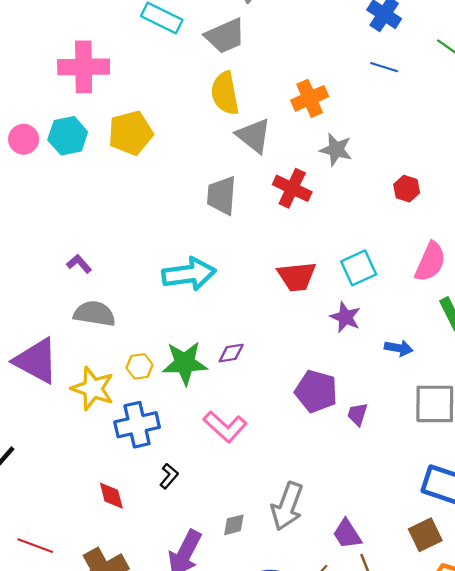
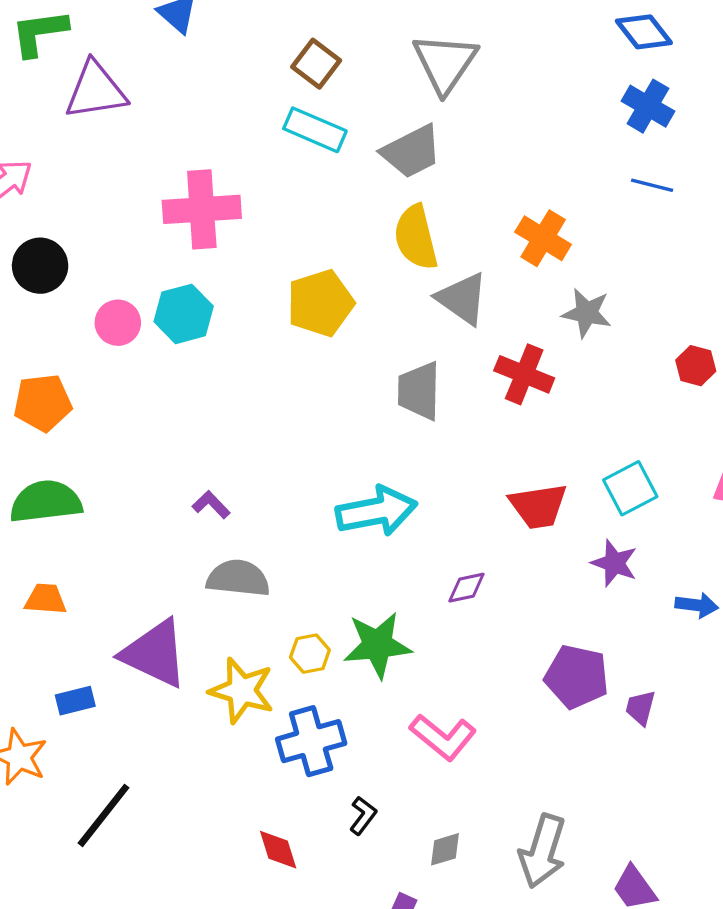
orange cross: (310, 98) -> (543, 238), turned -32
yellow pentagon: (131, 133) -> (320, 303), moved
purple diamond: (231, 353) -> (466, 588), moved
gray diamond: (234, 525) -> (445, 849), moved

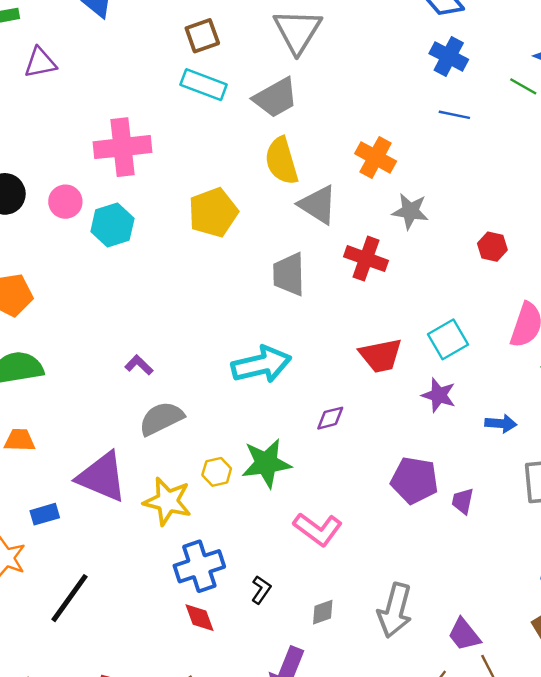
brown square: (316, 64) -> (202, 36), turned 36
purple triangle: (96, 90) -> (40, 63), size x0.7
pink circle: (118, 323) -> (65, 202), moved
gray semicircle: (238, 578) -> (161, 418), turned -30
blue cross: (311, 741) -> (199, 566), moved

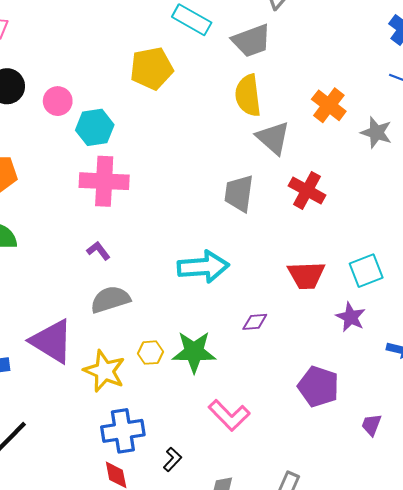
pink cross: (123, 147) -> (104, 181), moved
gray star: (410, 211) -> (376, 133), moved
yellow pentagon: (213, 213) -> (152, 68), moved
purple trapezoid: (463, 501) -> (371, 425), moved

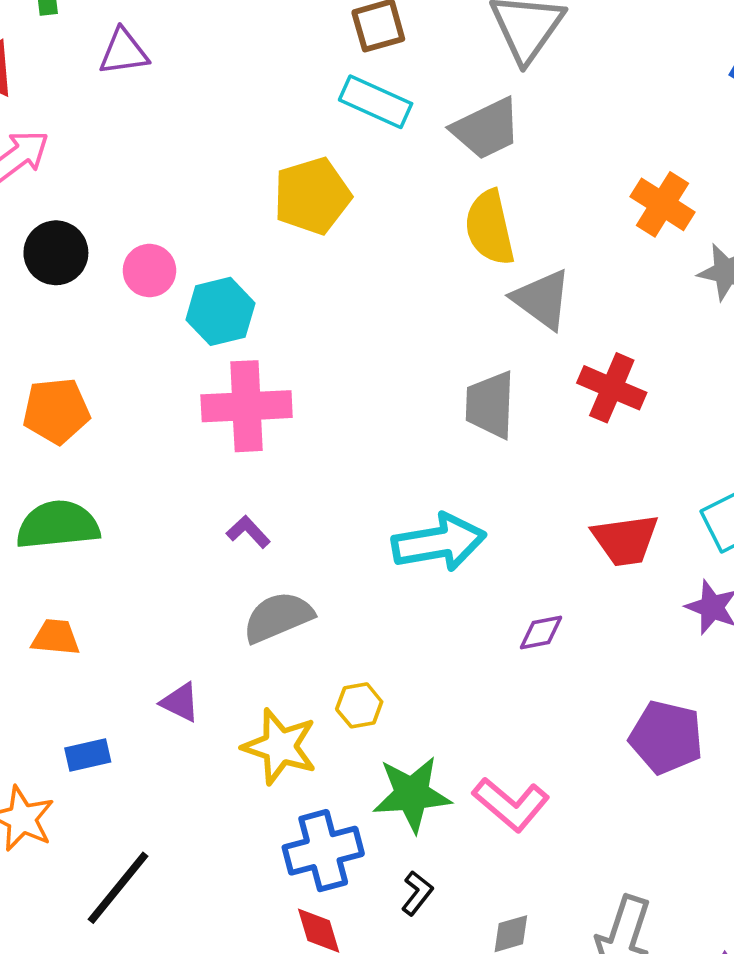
orange cross: (329, 105) -> (663, 204), moved
purple triangle: (52, 341) -> (180, 702), size x0.5
green star: (194, 352) -> (412, 794), moved

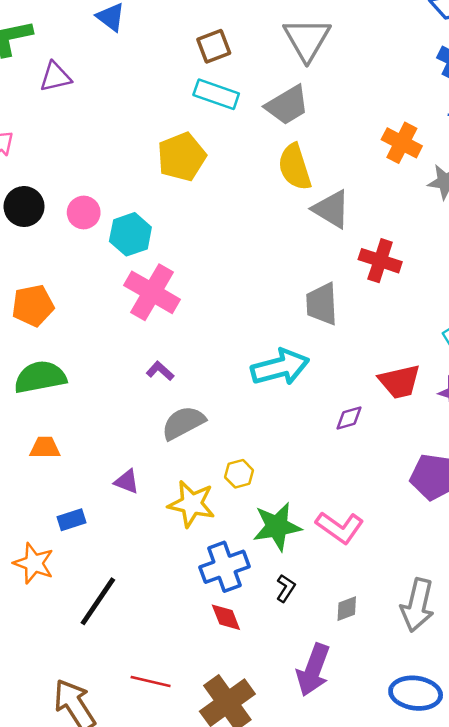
gray trapezoid: (490, 405) -> (322, 304), moved
pink cross: (247, 406) -> (152, 292), turned 38
red trapezoid: (625, 540) -> (400, 382), moved

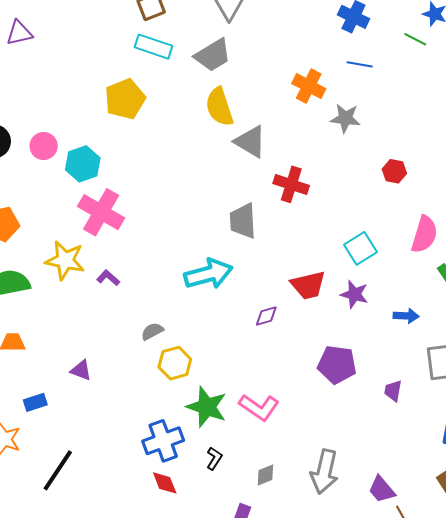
gray semicircle: (183, 423) -> (152, 331), moved, size x0.6
yellow hexagon: (239, 474) -> (175, 363), size x1.4
yellow star: (192, 504) -> (65, 260), moved
green star: (277, 527) -> (207, 407), turned 30

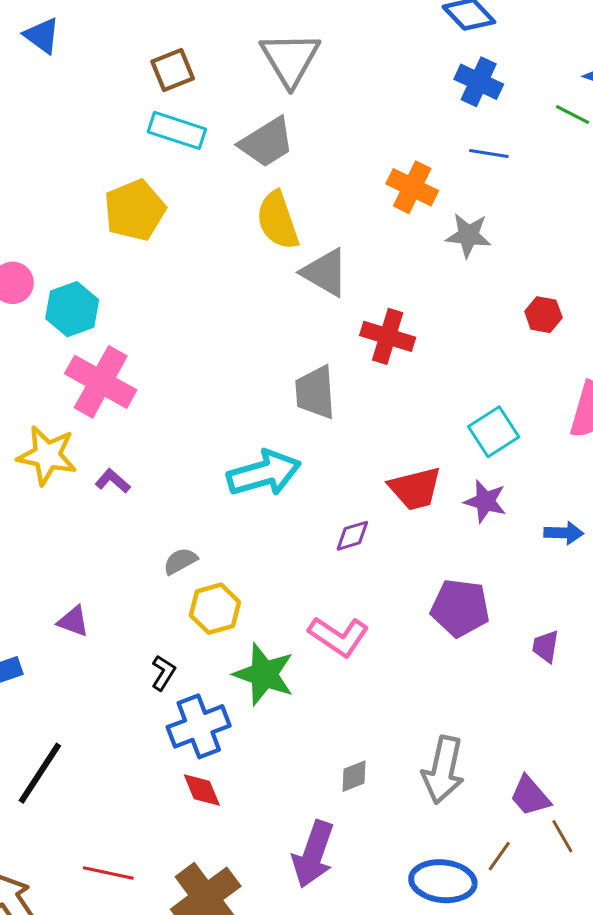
pink L-shape: (259, 407) -> (339, 636), moved
black L-shape: (214, 458) -> (163, 673), moved

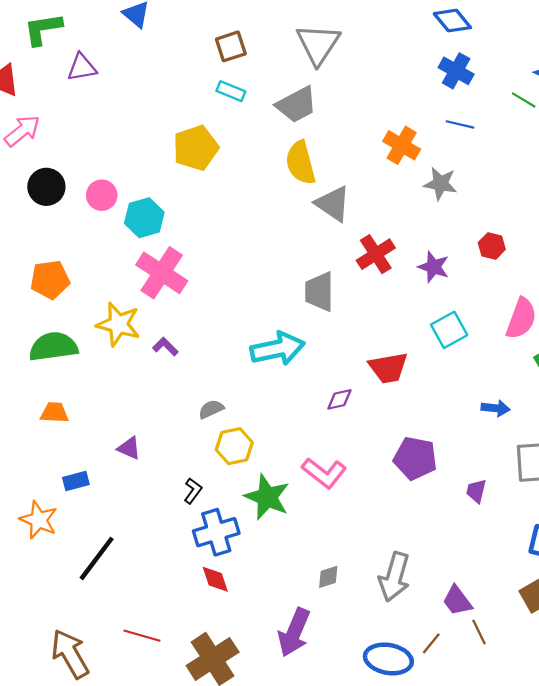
cyan rectangle: (177, 130) -> (231, 91), size x0.7
red cross: (388, 336) -> (376, 254), turned 36
purple star: (485, 501) -> (434, 267), moved

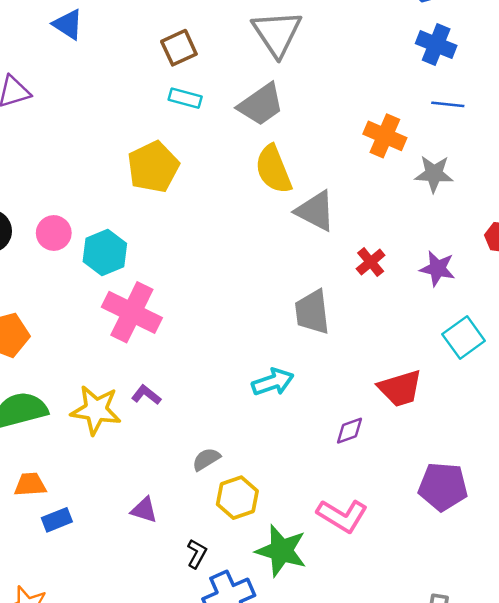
red cross: (376, 254) -> (371, 262), size x0.7
yellow star: (118, 324) -> (96, 410), moved
cyan arrow: (278, 349) -> (273, 382), size x0.7
purple triangle: (129, 448) -> (144, 510), moved
blue rectangle: (76, 481) -> (57, 520), moved

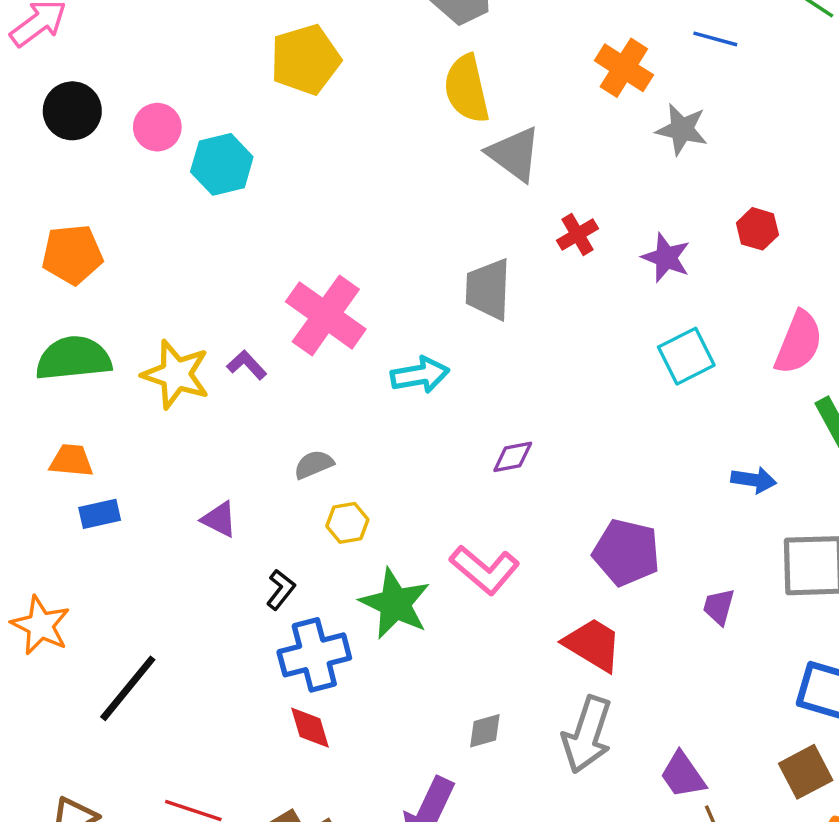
pink cross: (132, 312) -> (326, 315), moved
red trapezoid: (400, 388) -> (593, 645), moved, turned -141
yellow hexagon: (237, 498) -> (347, 523), size x0.7

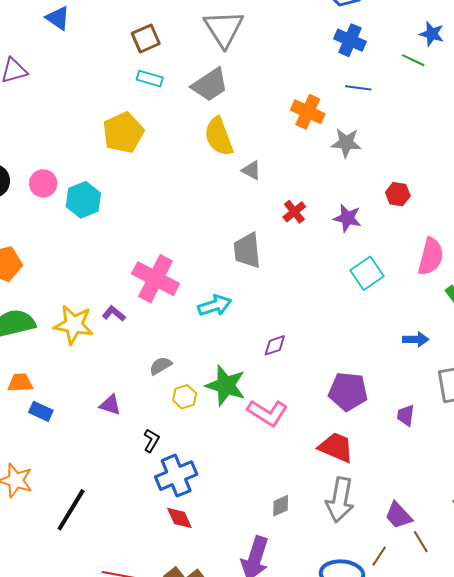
gray triangle: (514, 154) -> (251, 170), size x0.6
blue rectangle: (100, 514) -> (41, 411), turned 45
green star: (395, 604) -> (226, 385), moved

